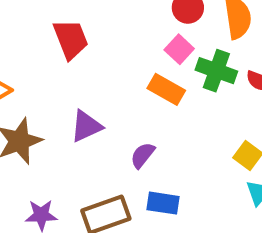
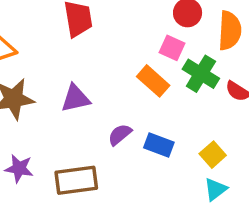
pink square: (179, 49) -> (172, 48), turned -30
blue rectangle: (163, 203) -> (159, 145), moved

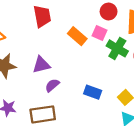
orange rectangle: (153, 81) -> (77, 36), moved
purple semicircle: (120, 135) -> (52, 85), moved

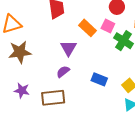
purple triangle: (41, 65) -> (68, 48), moved, turned -48

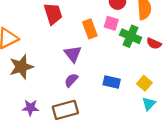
orange rectangle: (88, 28) -> (90, 29), turned 36

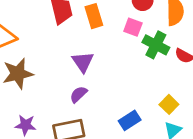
orange rectangle: (90, 29) -> (94, 16), moved
blue rectangle: (112, 82) -> (130, 120), moved, turned -49

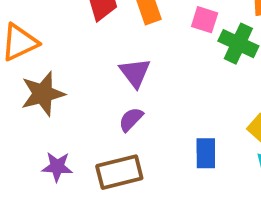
blue rectangle: (130, 120) -> (206, 153), turned -55

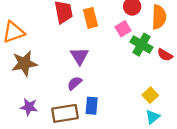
pink square: (205, 20) -> (123, 29), turned 35
blue rectangle: (206, 153) -> (92, 106), moved

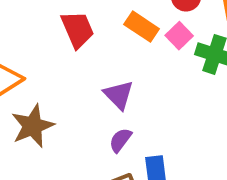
orange rectangle: (91, 18) -> (142, 27), moved, turned -30

